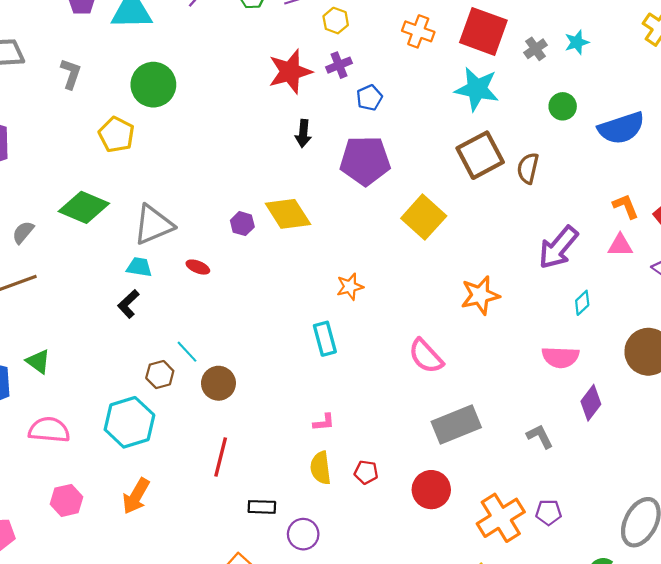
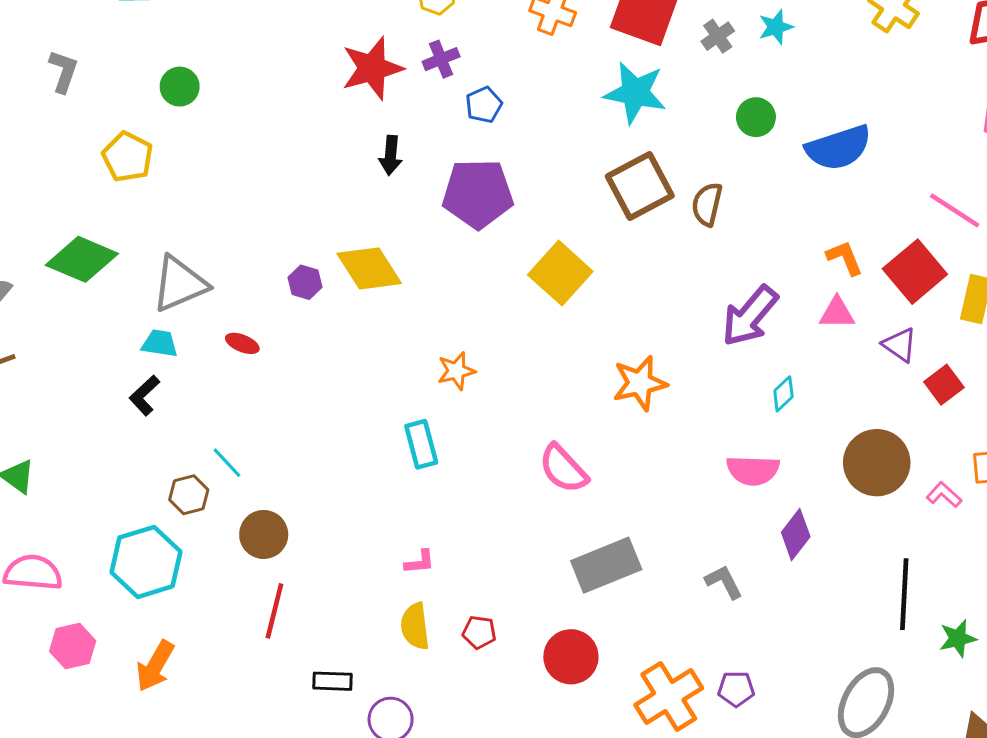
green circle: (153, 85) -> (180, 87), size x0.6
brown circle: (218, 383) -> (264, 534), moved
pink hexagon: (66, 500) -> (73, 646), moved

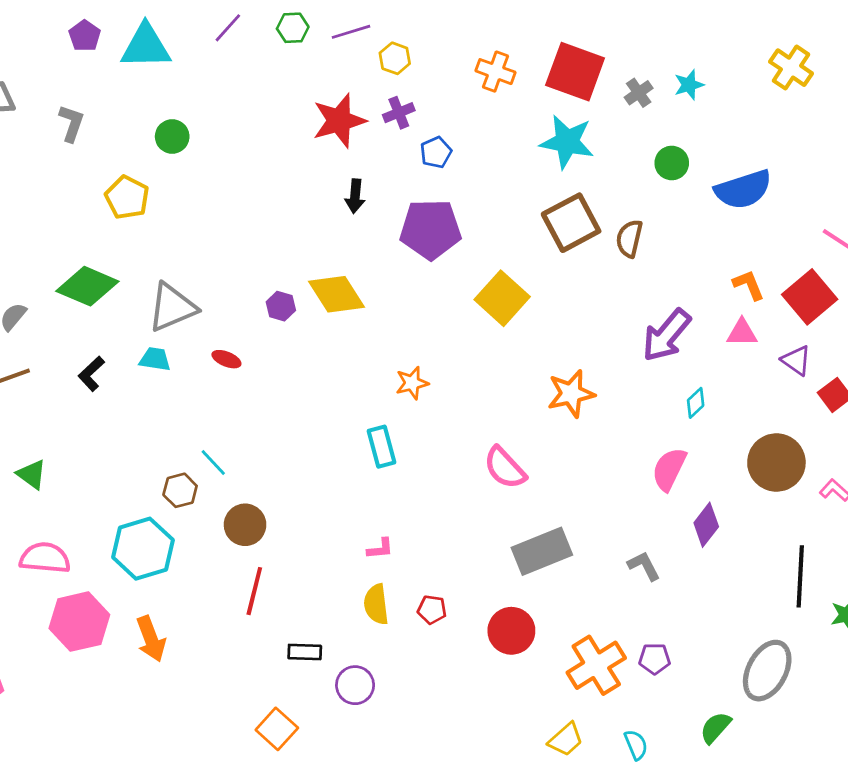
black L-shape: (144, 395) -> (91, 374), moved
pink semicircle: (753, 470) -> (669, 469), turned 114
pink hexagon: (73, 646) -> (79, 622), size x1.5
orange arrow: (155, 666) -> (151, 639), turned -51

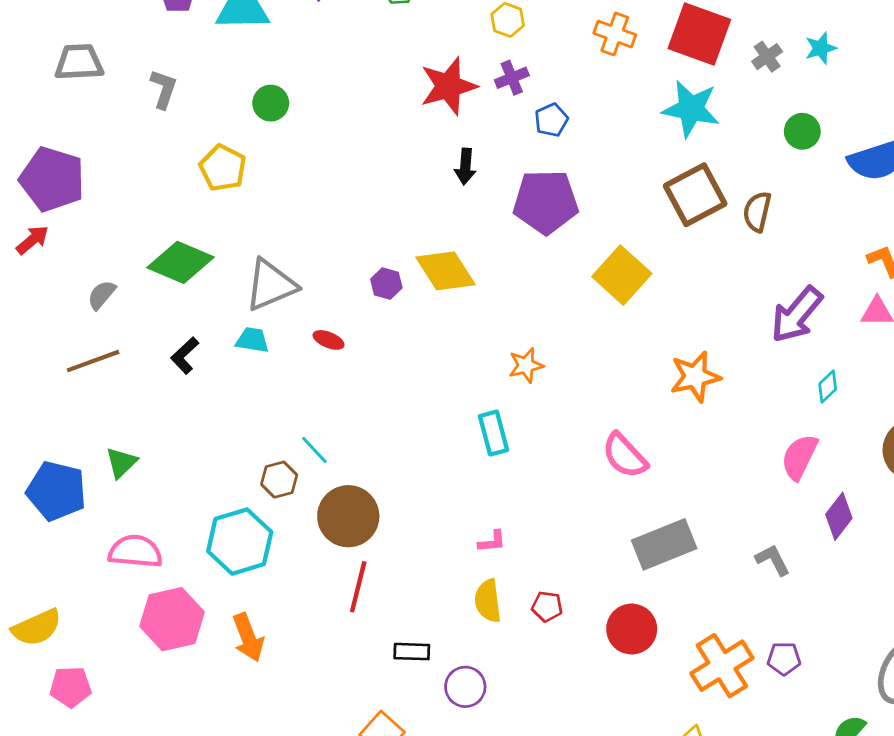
green triangle: (32, 474) -> (121, 463), turned 40
brown circle: (245, 525) -> (348, 516), size x1.4

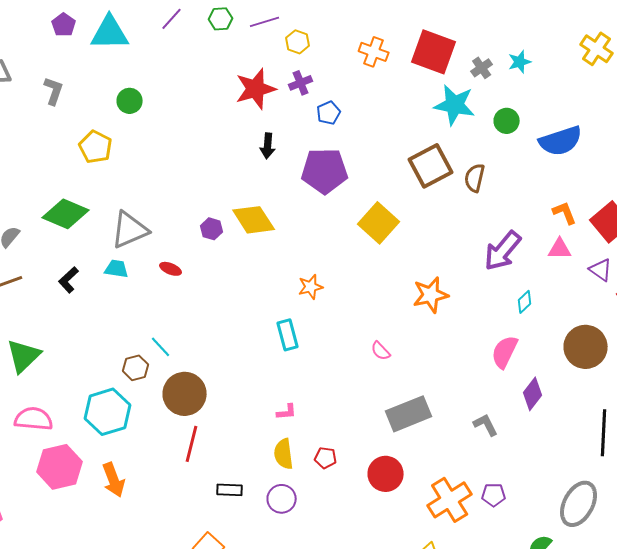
cyan star: (691, 109) -> (455, 105), moved
pink semicircle: (625, 456) -> (381, 351), size x0.6
green triangle: (121, 463) -> (24, 356), size x1.5
purple circle: (465, 687) -> (282, 499), moved

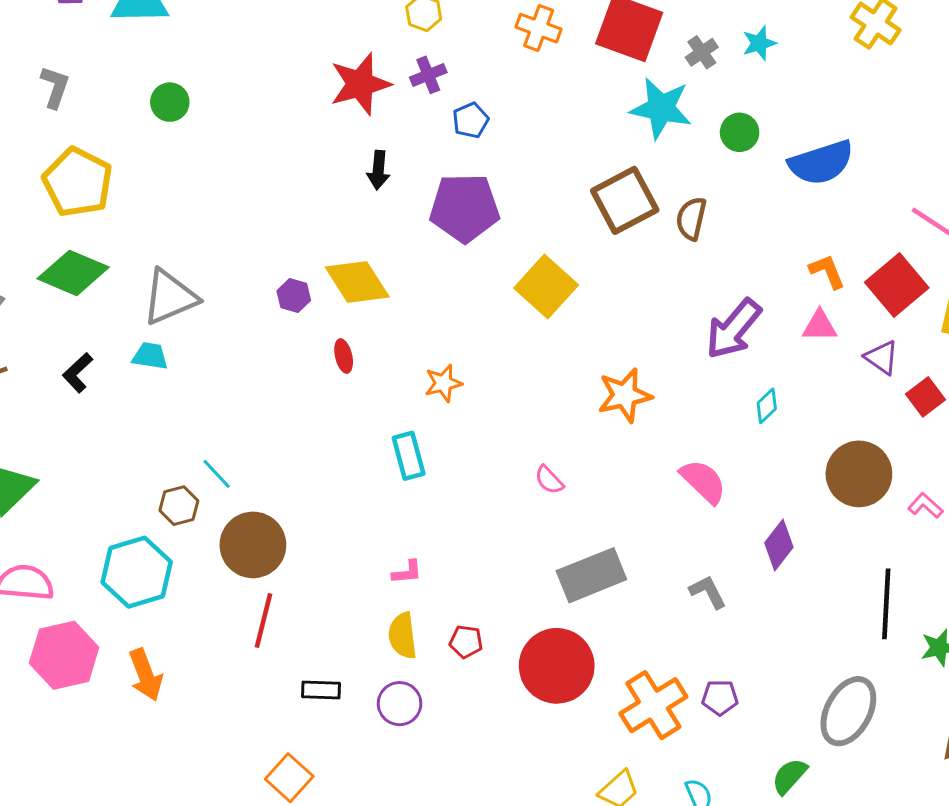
yellow pentagon: (96, 147) -> (78, 182), moved, size x1.4
red ellipse: (171, 269) -> (344, 356), moved, turned 55
pink semicircle: (505, 352) -> (703, 481), moved, turned 108
red circle: (386, 474) -> (557, 666), size x1.4

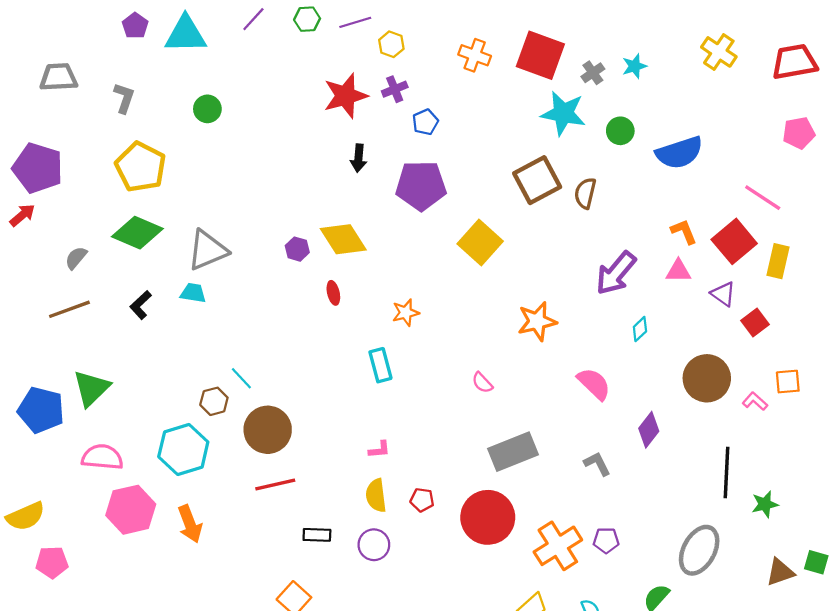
red line: (264, 620) -> (275, 485), turned 63

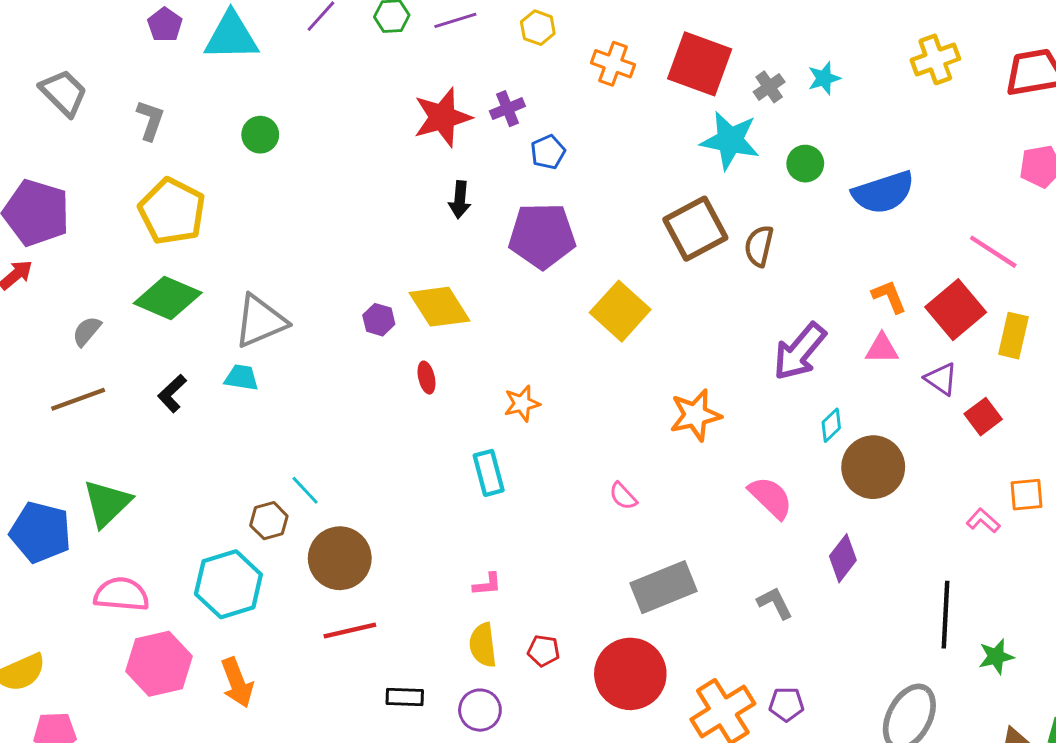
yellow hexagon: (391, 44) -> (538, 28), moved
yellow cross: (719, 52) -> (935, 59), turned 36
gray trapezoid: (58, 77) -> (64, 93), turned 48
brown circle: (707, 378) -> (873, 467), moved

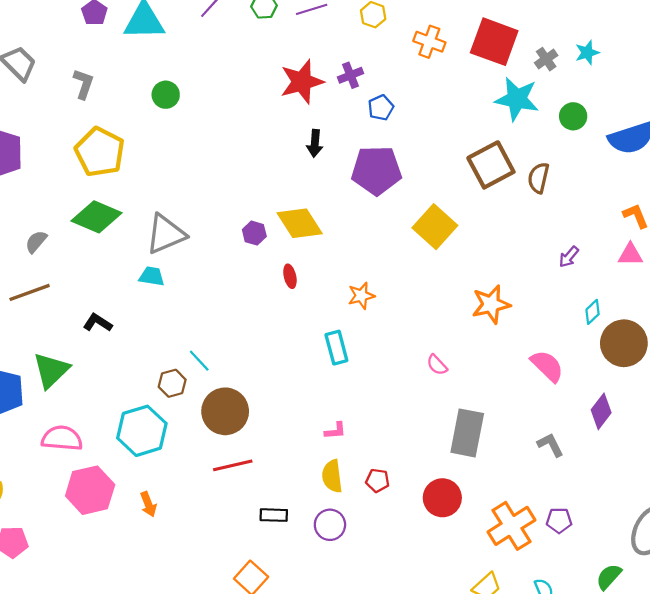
purple arrow: (799, 351) -> (569, 257), size x0.5
black L-shape: (172, 393) -> (98, 323), moved, turned 76
gray rectangle: (664, 587) -> (467, 433), turned -57
red circle: (630, 674) -> (442, 498), size x0.7
orange arrow: (237, 683) -> (148, 504), size x0.7

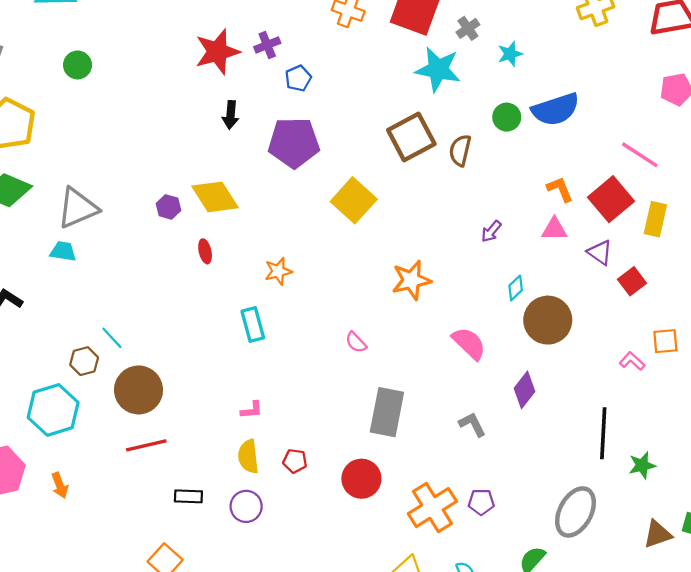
cyan star: (587, 53) -> (510, 54), moved
green circle: (573, 116) -> (507, 117), moved

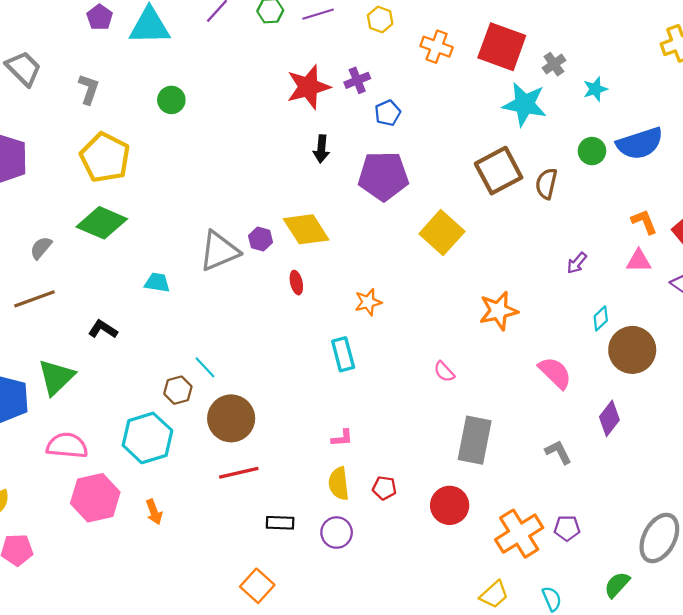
gray triangle: (78, 208) -> (219, 251), moved

